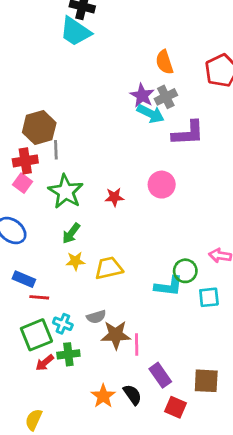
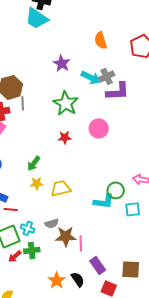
purple star: (142, 96) -> (62, 63), moved
gray cross: (166, 97) -> (107, 76), moved
green star: (66, 192) -> (66, 103), moved

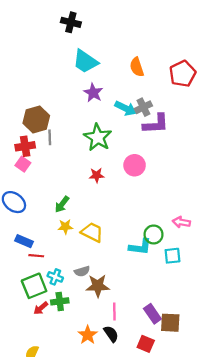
cyan trapezoid: (37, 18) -> (85, 61), moved
yellow trapezoid: (61, 188) -> (92, 232), turned 40
pink line: (81, 243) -> (114, 312), moved
purple rectangle: (98, 265) -> (152, 314), moved

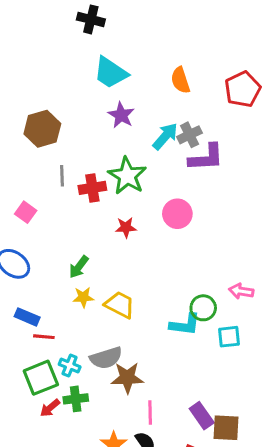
cyan arrow: (126, 108) -> (165, 136), turned -75
brown hexagon: (36, 119) -> (42, 129), moved
red cross: (25, 146) -> (92, 188), moved
gray semicircle: (82, 271) -> (106, 358), size x1.5

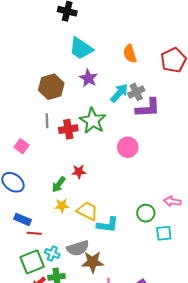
brown hexagon: (42, 129) -> (51, 87), moved
red star: (126, 227) -> (79, 172), moved
cyan L-shape: (185, 325) -> (108, 225), moved

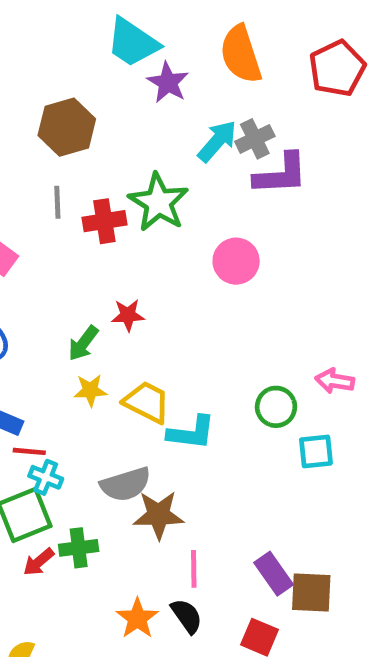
orange semicircle: (130, 54) -> (241, 54), size x1.4
purple star: (88, 78) -> (168, 82), moved
cyan cross: (52, 253) -> (46, 477), moved

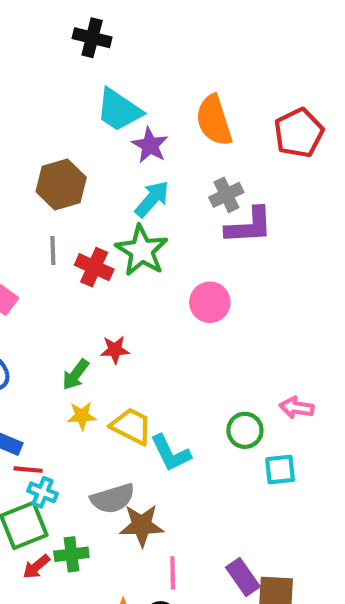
cyan arrow: (217, 141) -> (152, 199), moved
red cross: (104, 221) -> (94, 267), turned 33
cyan L-shape: (191, 433) -> (171, 453), turned 57

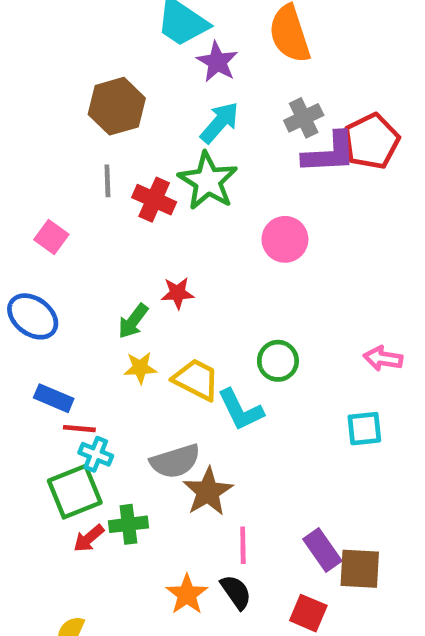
red pentagon: (299, 133) -> (371, 141), moved
green circle: (245, 430) -> (278, 361), moved
brown star: (142, 525) -> (208, 492), turned -30

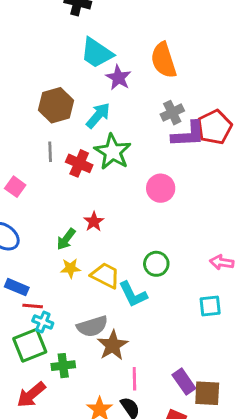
cyan arrow: (220, 123) -> (98, 115), moved
red star: (178, 293) -> (94, 222), turned -30
red arrow: (89, 538) -> (31, 395), moved, size x1.5

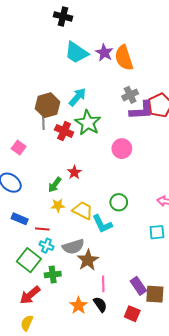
purple star: (118, 78) -> (104, 53), moved
brown hexagon: (56, 105) -> (48, 105), moved
red line: (33, 306) -> (42, 229), moved
cyan cross: (43, 322) -> (46, 246), moved
green square: (30, 345) -> (29, 260), turned -30

